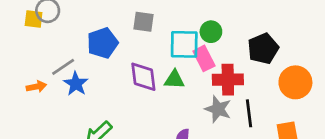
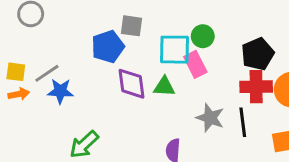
yellow square: (34, 19) -> (16, 72), moved
blue pentagon: (103, 43) -> (108, 47), moved
red cross: (228, 80) -> (256, 87), moved
blue star: (76, 84) -> (60, 91), turned -30

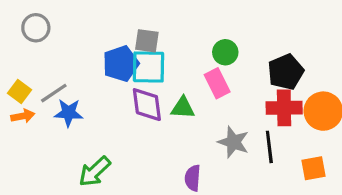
cyan square: (175, 50) -> (149, 67), moved
yellow square: (16, 72) -> (19, 91), turned 30

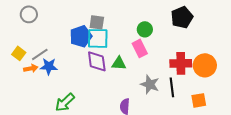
black pentagon: (286, 72) -> (182, 17), moved
orange arrow: (23, 116) -> (31, 68), moved

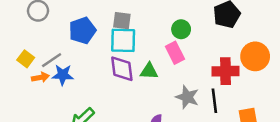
blue pentagon: (81, 36) -> (82, 30), moved
orange circle: (205, 65) -> (255, 56), moved

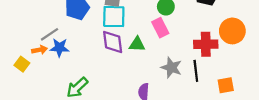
yellow square: (26, 59) -> (22, 64), moved

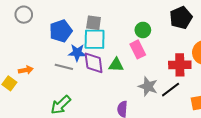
gray line: (49, 34) -> (64, 67), moved, turned 48
blue star: (59, 48) -> (77, 53), moved
black line: (196, 71) -> (171, 90), turned 60

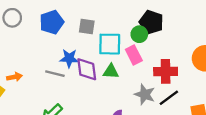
black pentagon: (181, 18) -> (151, 22), moved, turned -30
blue pentagon: (61, 31) -> (52, 22), moved
cyan square: (95, 39) -> (110, 44), moved
red cross: (180, 65) -> (166, 71), moved

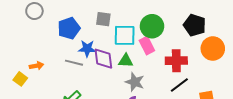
blue pentagon: (52, 22) -> (69, 28), moved
black pentagon: (151, 22) -> (195, 25), moved
green circle: (139, 34) -> (152, 26), size x1.5
gray star: (145, 94) -> (135, 82), moved

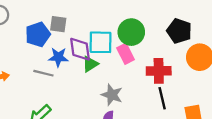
gray square: (103, 19) -> (58, 24), moved
purple diamond: (103, 59) -> (80, 49), moved
green triangle: (126, 61) -> (90, 64), moved, turned -35
black line: (179, 85) -> (162, 98), turned -66

